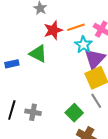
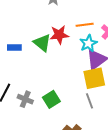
red star: (53, 30) -> (59, 35), moved
green square: (74, 113) -> (51, 99), moved

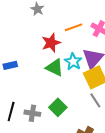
green triangle: (42, 43) -> (55, 68), moved
cyan star: (88, 43) -> (73, 62), moved

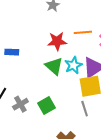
gray cross: (32, 113) -> (20, 104), turned 35

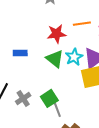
blue rectangle: (12, 52) -> (20, 53), moved
gray line: (85, 109) -> (57, 109), moved

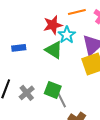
cyan star: (74, 57) -> (67, 35), moved
green square: (49, 98) -> (53, 90), turned -30

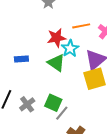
gray line: (62, 100) -> (62, 113), turned 63

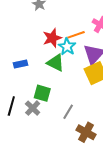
orange line: (81, 26) -> (76, 35), moved
green square: (53, 103) -> (42, 93), moved

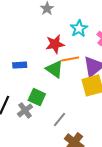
orange line: (76, 35) -> (70, 59), moved
cyan star: (67, 47) -> (79, 28), moved

